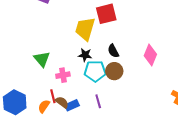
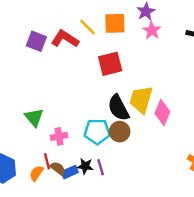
yellow trapezoid: (85, 29) -> (141, 99), moved
black semicircle: (113, 51) -> (118, 108), size x1.6
black star: (85, 55) -> (85, 166), moved

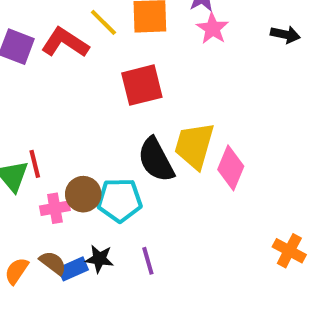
brown circle: (120, 132) -> (83, 194), moved
red line: (47, 161) -> (35, 164), moved
purple line: (101, 167) -> (148, 261), moved

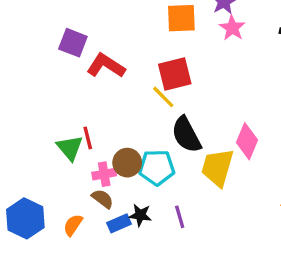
yellow line: (103, 22) -> (163, 97), moved
red L-shape: (65, 43) -> (106, 66), moved
yellow trapezoid: (194, 146) -> (217, 168), moved
brown semicircle: (53, 263) -> (103, 199), moved

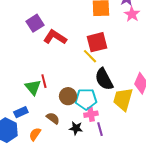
purple square: (73, 43) -> (35, 23), turned 36
pink cross: (104, 174) -> (91, 114), moved
blue rectangle: (119, 223) -> (21, 112), moved

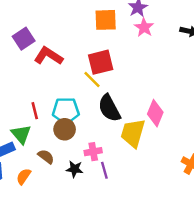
green triangle: (33, 87) -> (21, 134), moved
cyan pentagon: (86, 99) -> (66, 111), moved

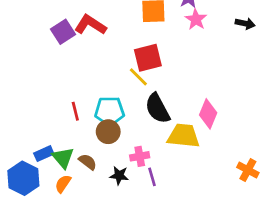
red L-shape: (48, 56) -> (90, 25), moved
yellow trapezoid: (133, 133) -> (184, 136), turned 80
green triangle: (21, 134) -> (63, 158), moved

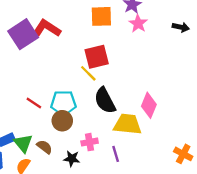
purple square: (63, 32) -> (23, 34), size x1.4
red line: (75, 111) -> (34, 103), turned -42
purple line: (152, 177) -> (116, 154), moved

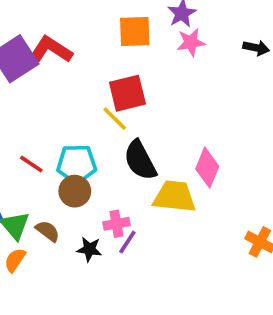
pink star: (138, 24) -> (191, 42), turned 30
purple line: (116, 154) -> (127, 242), moved, turned 49

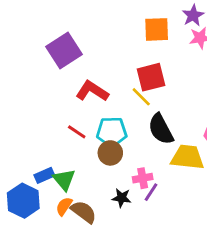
red L-shape: (51, 50) -> (92, 91), moved
brown semicircle: (48, 231) -> (84, 212), moved, size x1.4

